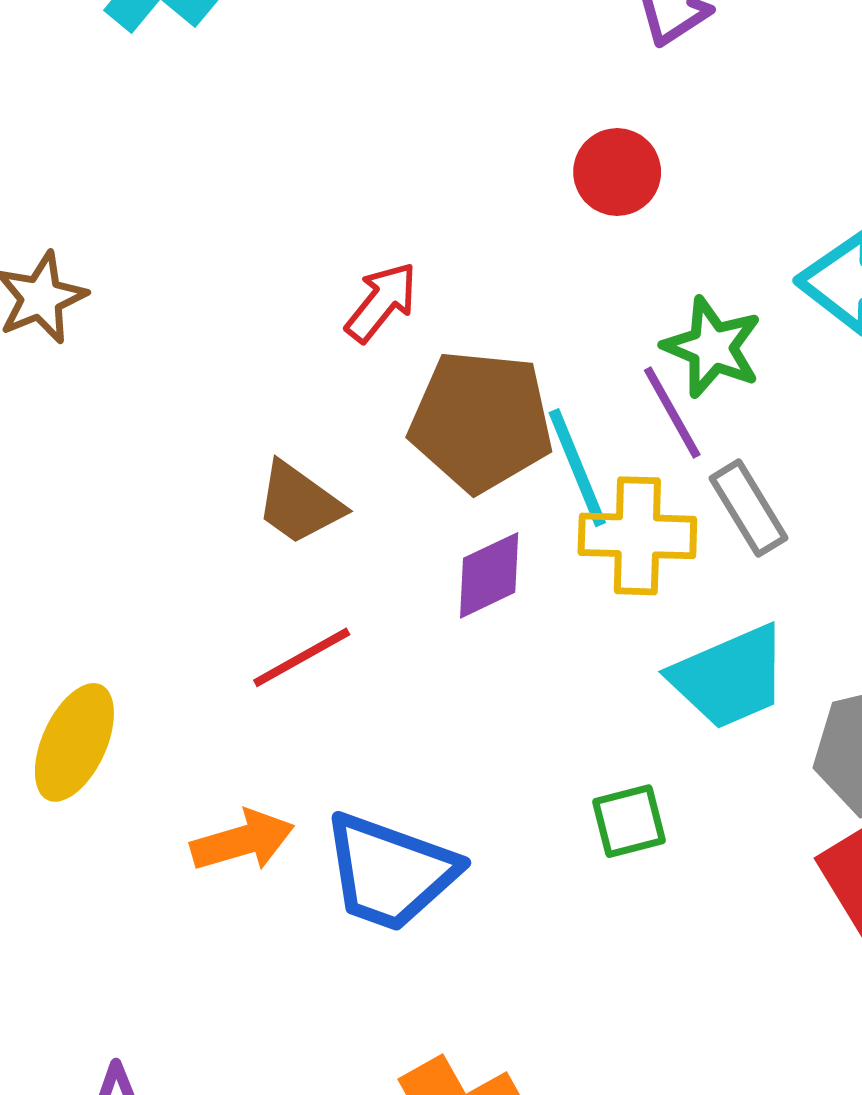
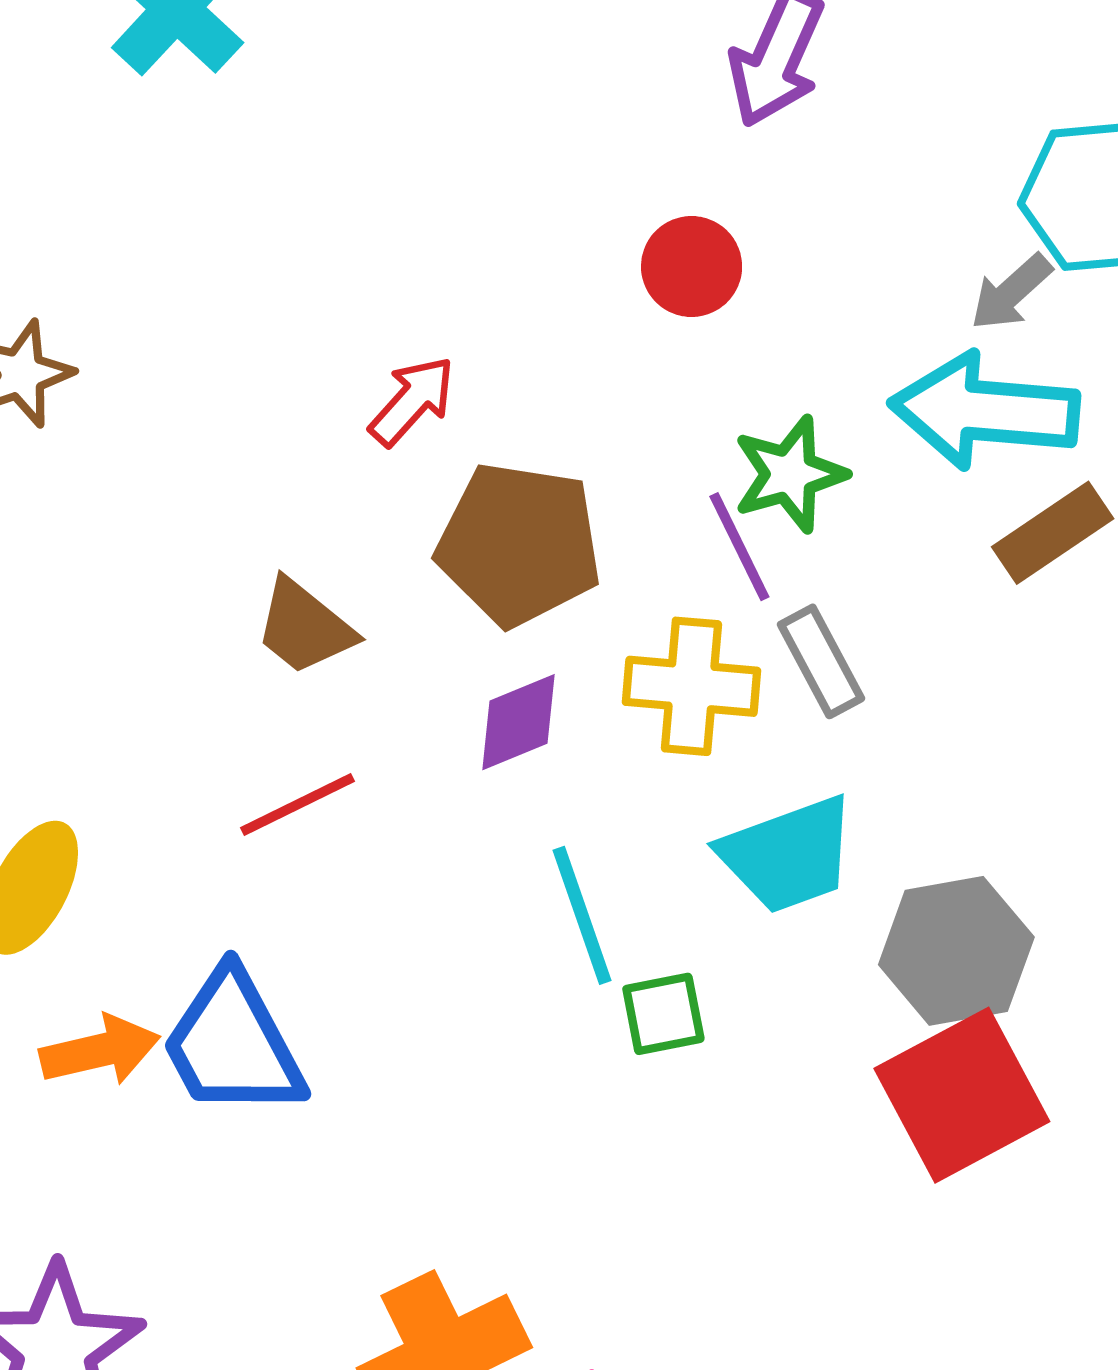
green star: (712, 347) -> (790, 474), turned 30
cyan line: (577, 468) -> (582, 915), moved
orange arrow: (242, 841) -> (100, 1051), moved
blue trapezoid: (390, 872) -> (233, 1044), moved, turned 39

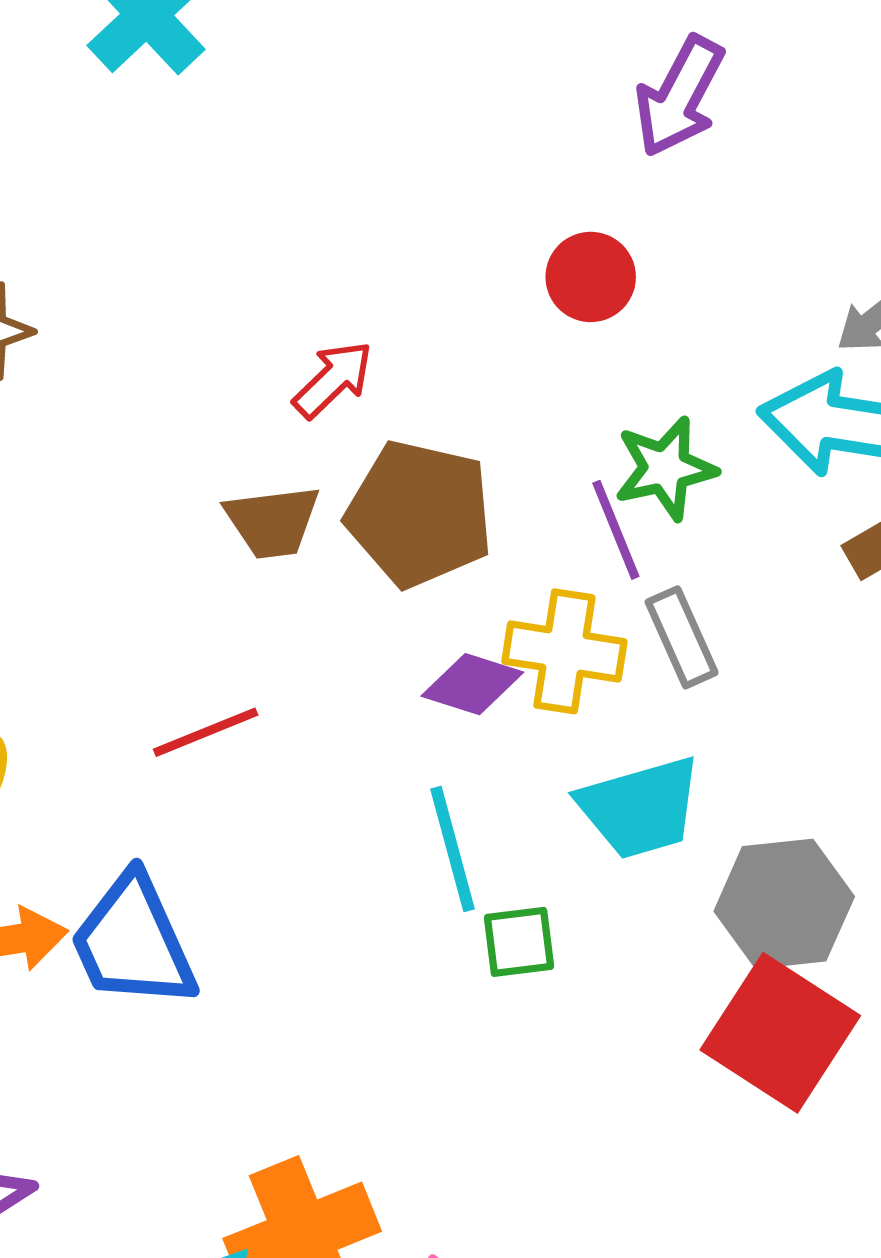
brown trapezoid: (305, 627) -> (272, 522), moved, turned -50
purple diamond: (519, 722) -> (472, 684), moved, turned 36
red square: (962, 1095) -> (780, 1033), turned -33

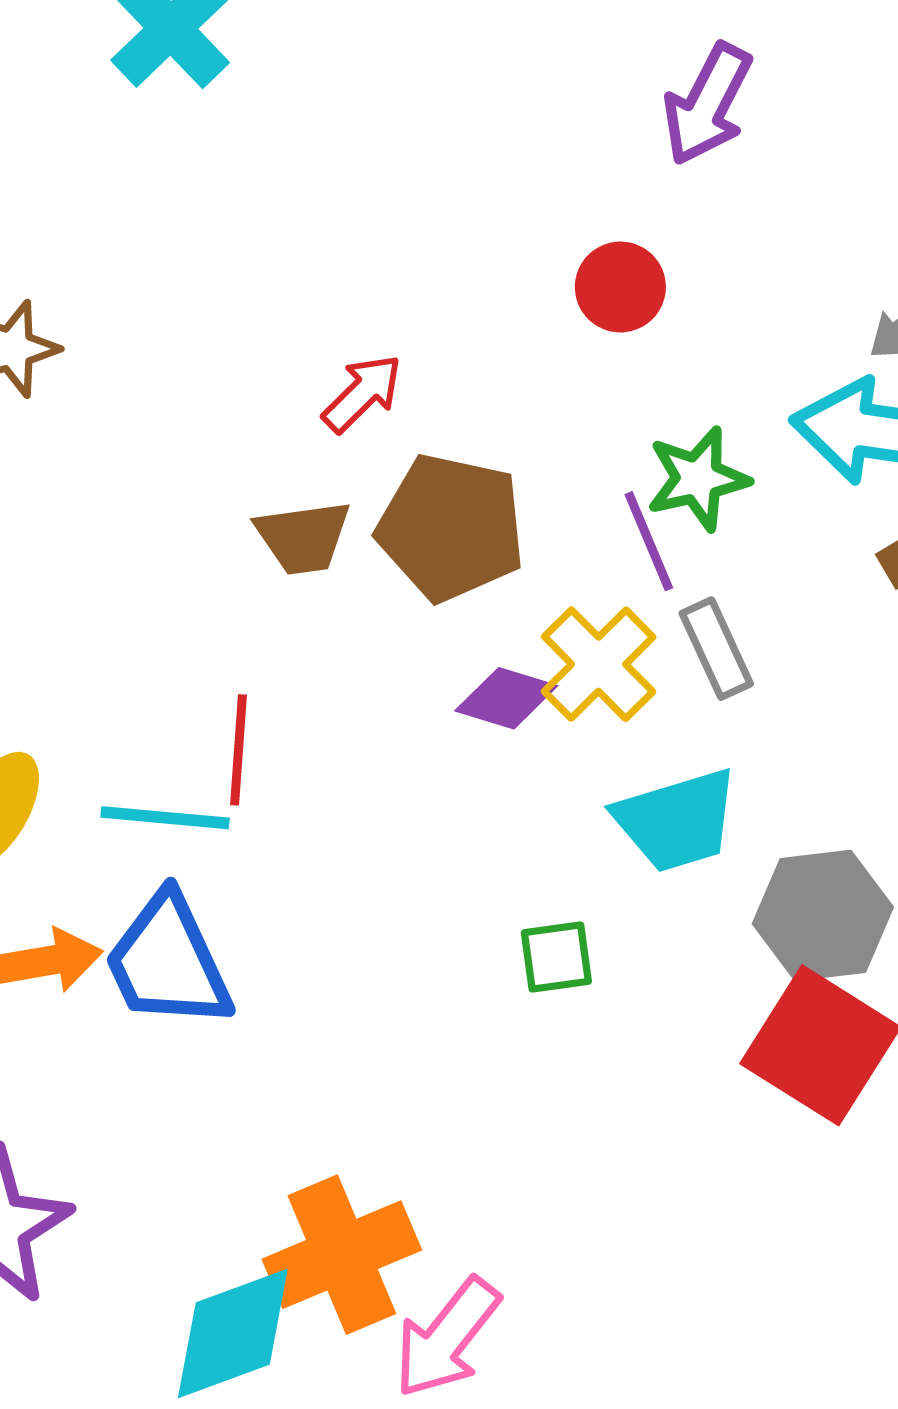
yellow cross: (564, 651) -> (599, 664), turned 37
red line: (206, 732) -> (238, 750), turned -63
cyan line: (452, 849) -> (165, 818), moved, turned -69

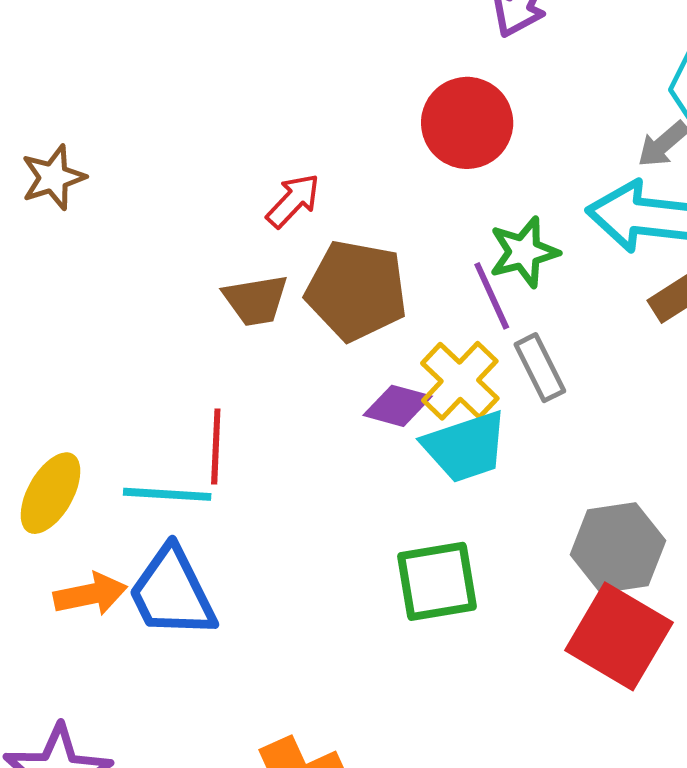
red circle: (620, 287) -> (467, 123), size x1.5
cyan trapezoid: (677, 820) -> (465, 447), moved
green square: (556, 957) -> (437, 581), size x1.6

